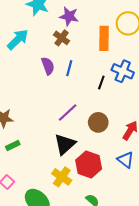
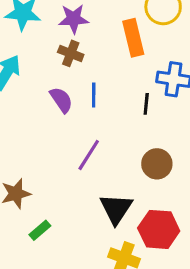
purple line: (68, 112) -> (89, 155), moved

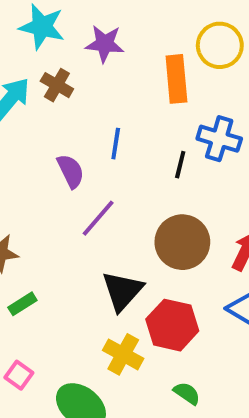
brown cross: (71, 53) -> (57, 85), moved
purple semicircle: (61, 100) -> (71, 171), moved
brown circle: (157, 164) -> (182, 242), size x1.4

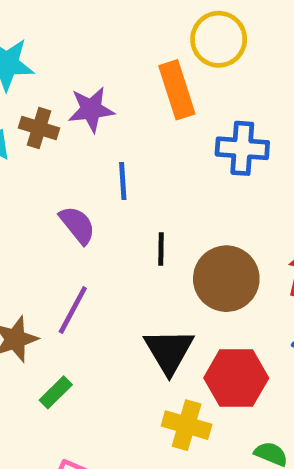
purple star: (105, 44) -> (91, 109), moved
black line: (180, 165) -> (161, 249), moved
purple line: (98, 218) -> (73, 310), moved

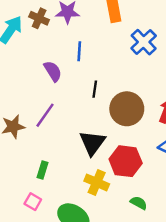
blue cross: (242, 148) -> (144, 42), turned 35
green rectangle: (56, 392) -> (43, 170), moved, turned -35

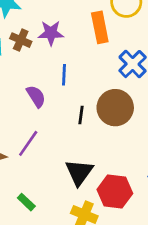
brown circle: (127, 109) -> (115, 108), moved
green rectangle: (43, 170) -> (26, 202), turned -63

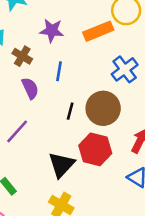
orange rectangle: (100, 27) -> (98, 31), turned 72
brown cross: (21, 40) -> (22, 56), moved
red hexagon: (115, 191) -> (95, 149), moved

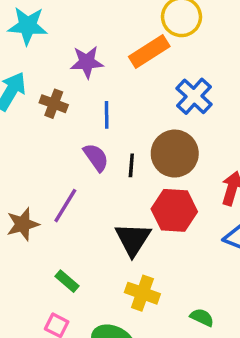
purple semicircle: (30, 88) -> (96, 157), moved

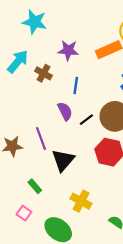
black line: (131, 165) -> (86, 120), turned 40
purple line: (65, 206) -> (41, 139), turned -60
black triangle: (133, 239) -> (63, 160), moved

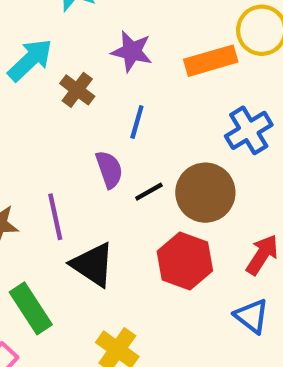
black triangle: (63, 160) -> (93, 265), turned -45
green rectangle: (35, 186) -> (31, 308), size x1.6

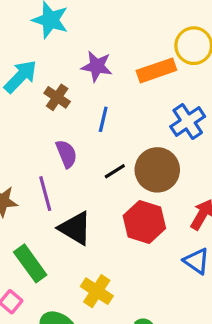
purple semicircle: (109, 169) -> (66, 154), moved

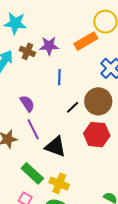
brown cross: (57, 97) -> (27, 51), moved
purple semicircle: (66, 154) -> (27, 104), moved
yellow cross: (97, 291) -> (59, 183), moved

